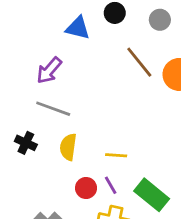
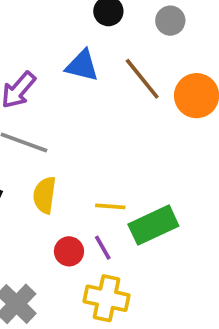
blue triangle: (78, 28) -> (82, 66), moved
green rectangle: (152, 195) -> (153, 225), moved, turned -64

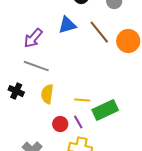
blue triangle: (82, 66) -> (67, 25), turned -30

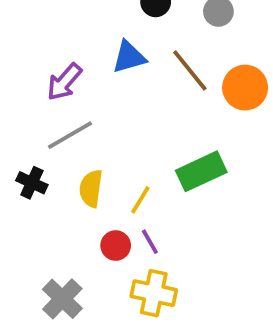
gray line: (36, 66) -> (70, 135), turned -50
yellow line: (82, 100) -> (140, 200), moved, turned -63
green rectangle: (105, 110) -> (201, 171), moved

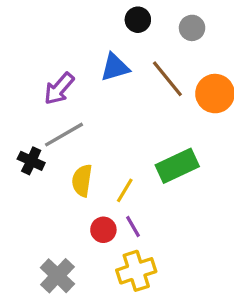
black cross: (32, 183) -> (31, 161), moved
yellow cross: (154, 293) -> (136, 271), turned -30

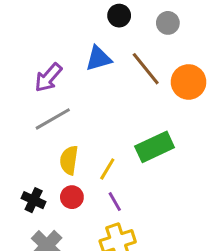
black cross: (31, 161) -> (34, 200), moved
red circle: (103, 230) -> (72, 197), moved

